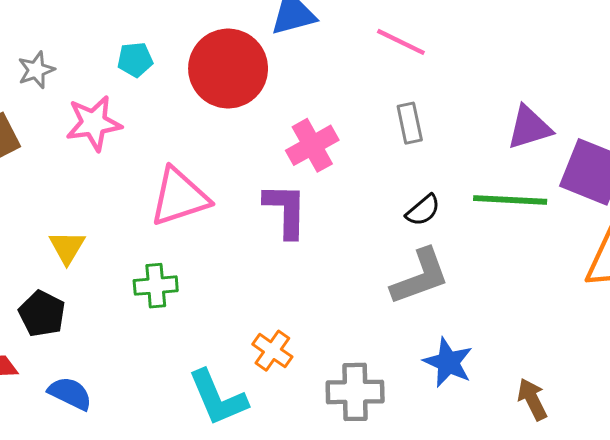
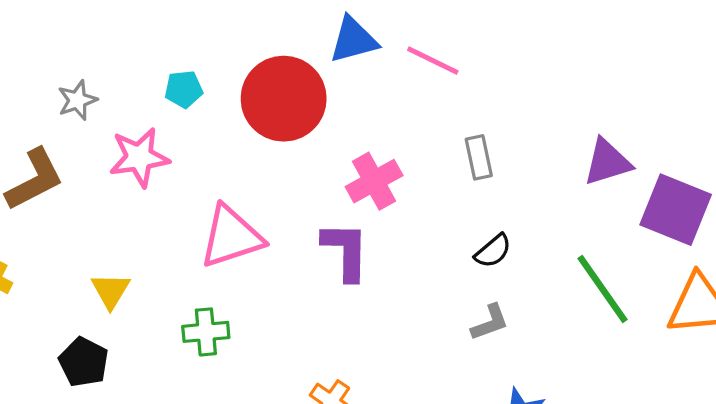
pink line: (401, 42) -> (433, 61), moved
green line: (510, 200) -> (603, 289), moved, turned 52
gray L-shape: (420, 277) -> (490, 322), size x0.6

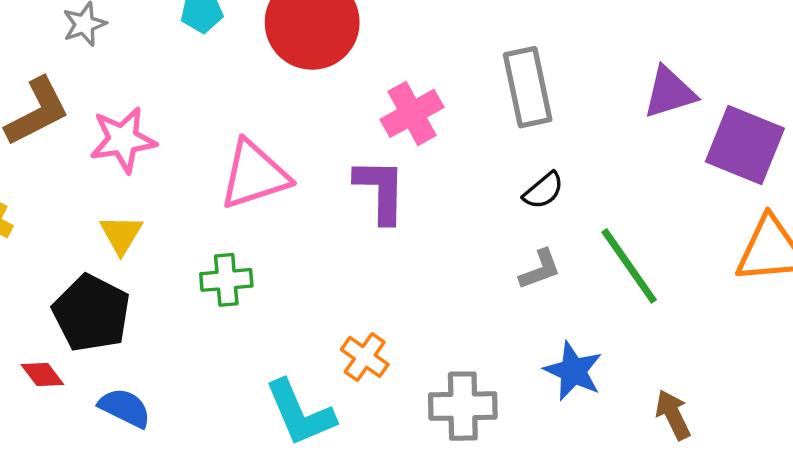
pink star: (139, 157) -> (123, 140), moved
gray rectangle: (479, 157) -> (528, 87), size x1.6
green line: (603, 289) -> (629, 266), moved
black pentagon: (84, 362) -> (91, 313), size x1.4

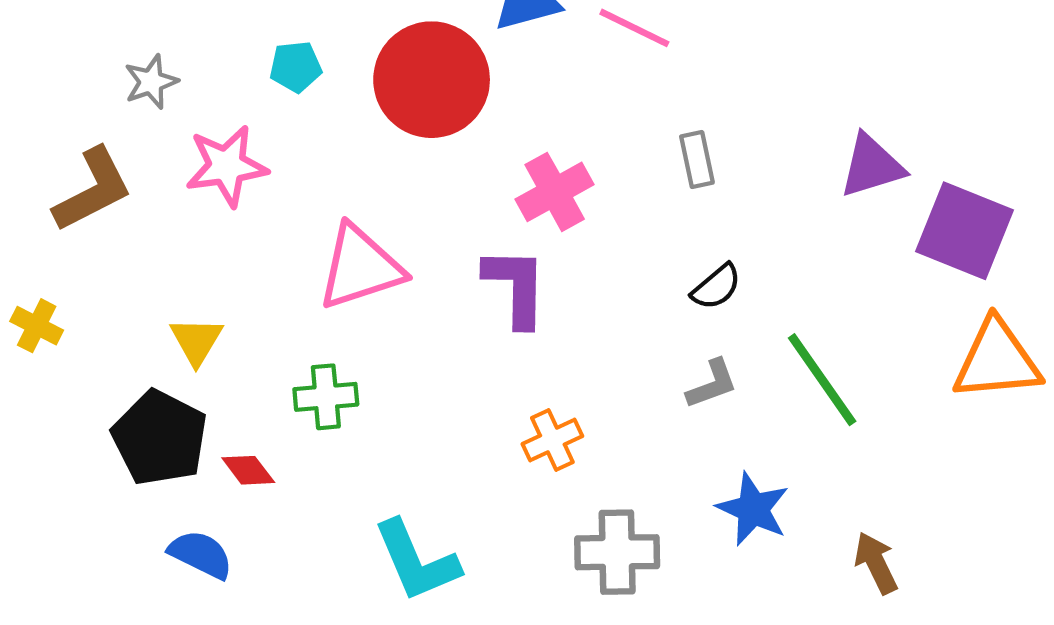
gray rectangle: (528, 87) -> (697, 160), size x0.6
pink star: (123, 140) -> (227, 166), moved
orange cross: (365, 357) -> (552, 440), moved, turned 30
red diamond: (42, 375) -> (248, 470), moved

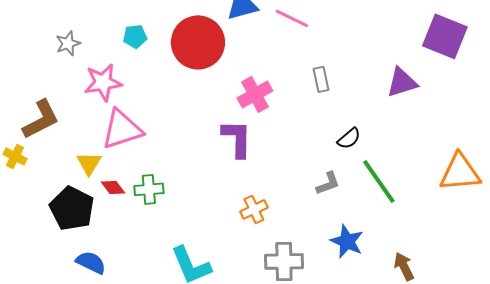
brown L-shape: (93, 190) -> (41, 119), moved
purple square: (964, 231) -> (445, 36), moved
pink triangle: (360, 267) -> (122, 129), moved
black semicircle: (716, 287) -> (349, 138), moved
red diamond: (248, 470) -> (113, 187), moved

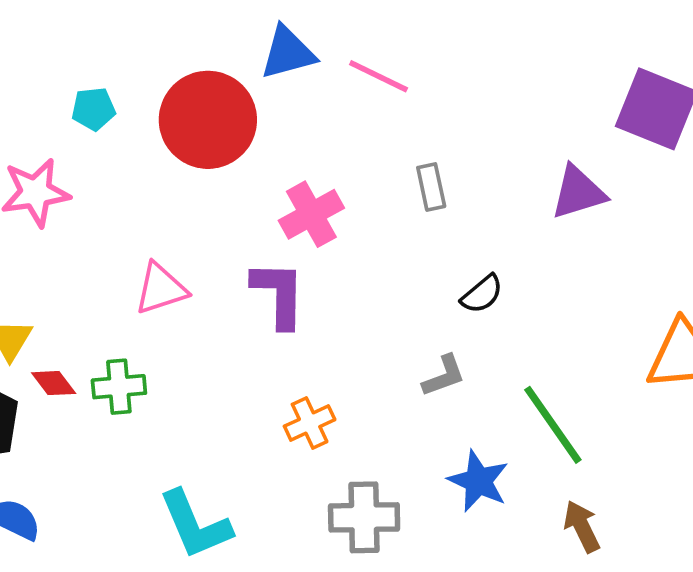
pink triangle: (122, 129) -> (161, 289), moved, size x0.7
green line: (379, 181) -> (553, 425), moved

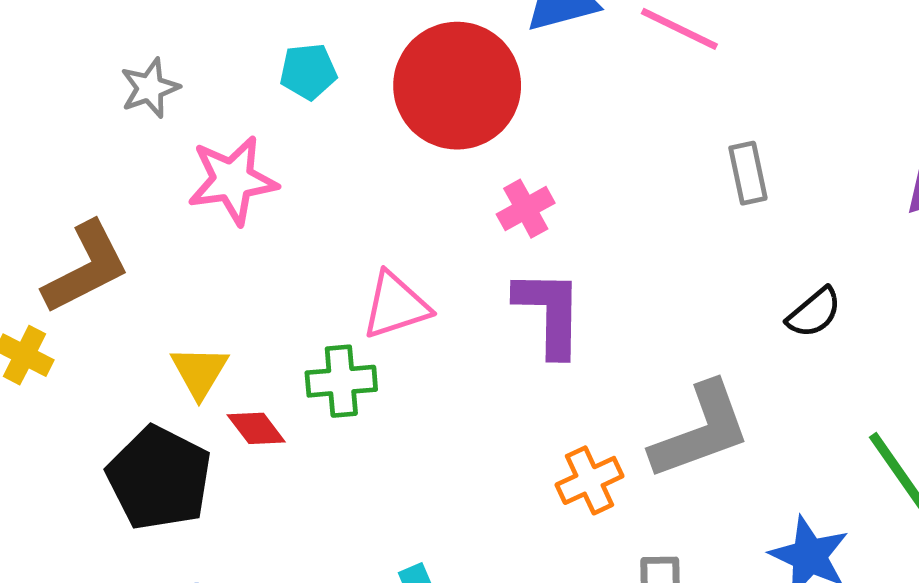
pink cross: (311, 214) -> (526, 209), moved, size x0.7
gray L-shape: (444, 376) -> (701, 431), moved, size x1.8
green cross: (119, 387) -> (341, 381), moved

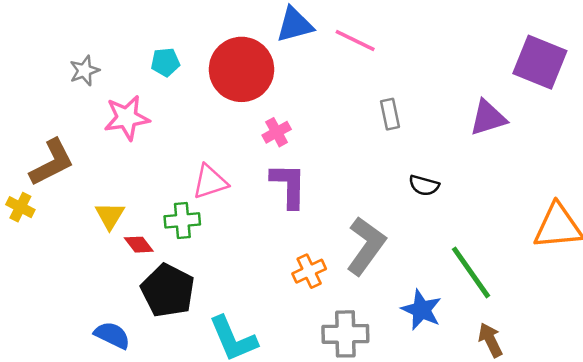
black semicircle: (814, 313) -> (424, 185), turned 56
gray L-shape: (701, 431) -> (366, 246), turned -34
black pentagon: (159, 478) -> (168, 291), moved

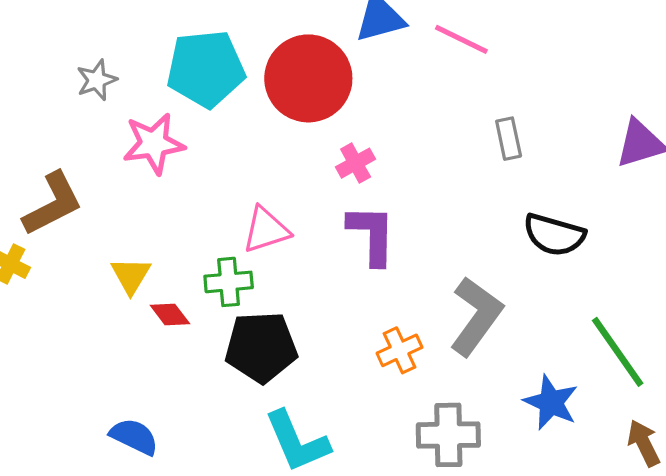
cyan pentagon: (165, 62) -> (206, 69), size x2.0
black semicircle: (424, 185) -> (554, 235), size x1.5
black pentagon: (168, 291) -> (261, 347), moved, turned -30

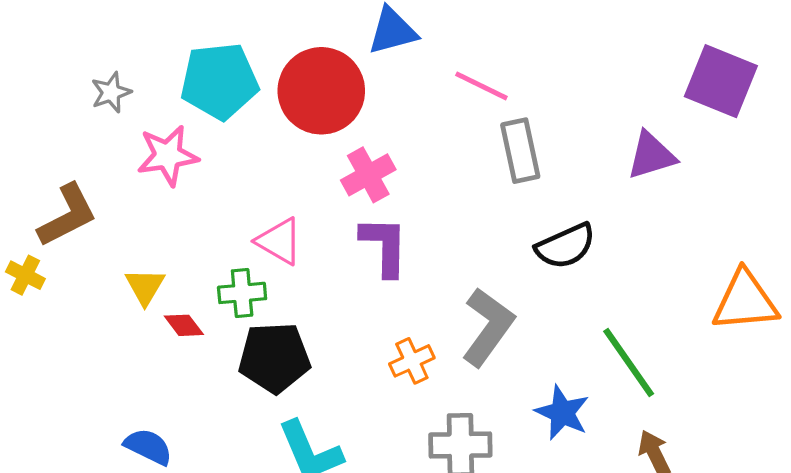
pink line: (461, 39) -> (481, 86), moved
gray rectangle: (509, 139) -> (520, 151), size x1.5
pink cross: (356, 163) -> (368, 175), size x1.4
pink triangle: (266, 230) -> (279, 241), turned 48
black semicircle: (554, 235) -> (566, 246), turned -40

